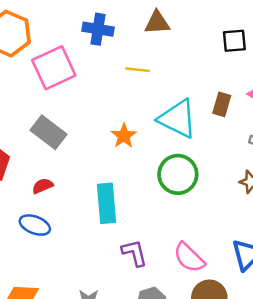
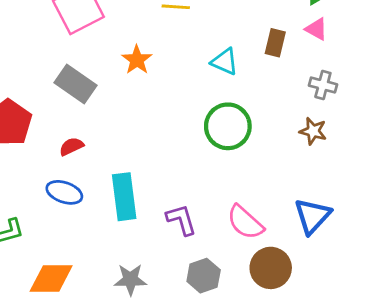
cyan triangle: (178, 119) -> (225, 62), size x0.6
orange star: (124, 136) -> (137, 60), moved
cyan rectangle: (107, 203) -> (124, 197), moved

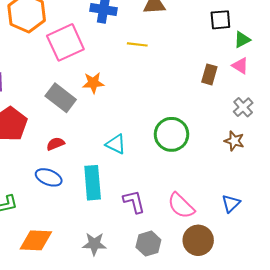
orange star: (137, 60) -> (93, 83), moved, turned 30
cyan triangle: (225, 62) -> (116, 144), moved
gray cross: (323, 85) -> (243, 107), turned 30
blue triangle: (312, 216) -> (231, 203), size x0.7

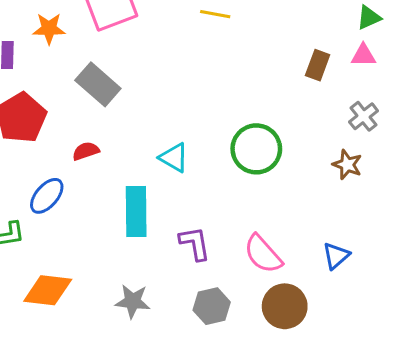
pink triangle: (240, 66) -> (363, 55), turned -36
orange star: (93, 83) -> (49, 29), moved
blue ellipse: (49, 177) -> (47, 196), moved, turned -75

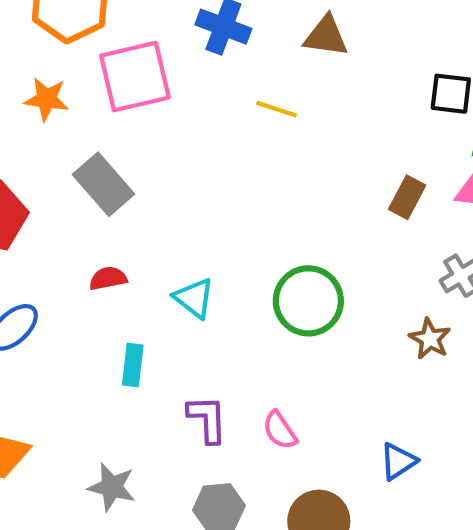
red semicircle: (86, 151) -> (108, 278), moved
cyan rectangle: (136, 212) -> (133, 365), size x0.6
pink semicircle: (263, 254) -> (280, 430), moved, size x0.7

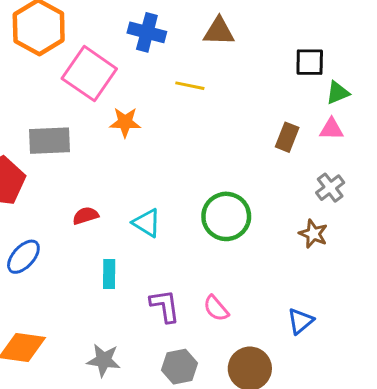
pink square: (135, 77) -> (89, 74), turned -36
orange star: (47, 99) -> (125, 122), moved
gray rectangle: (103, 184) -> (49, 141), moved, turned -45

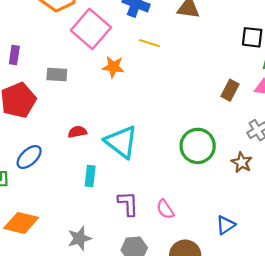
yellow line: (190, 86) -> (149, 43), moved
gray rectangle: (49, 141) -> (57, 75), size x0.7
green circle: (226, 216) -> (198, 146), moved
cyan triangle: (147, 223) -> (121, 142), size x1.6
gray star: (104, 360) -> (79, 238), turned -30

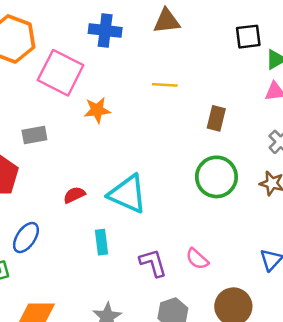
yellow line: (149, 43) -> (165, 85), moved
brown rectangle: (230, 90) -> (216, 118), moved

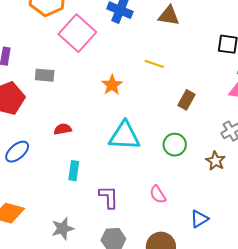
orange star: (97, 110) -> (112, 85), moved, turned 30
green circle: (216, 177) -> (175, 145), size x0.7
cyan triangle: (128, 194) -> (124, 136), moved, turned -36
pink semicircle: (197, 259) -> (158, 194), moved

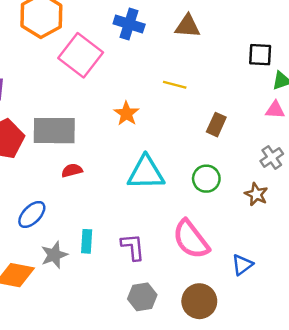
gray rectangle: (45, 75) -> (54, 131), moved, size x1.8
blue ellipse: (17, 152) -> (32, 214), moved
cyan rectangle: (74, 171) -> (87, 241), moved
pink semicircle: (158, 194) -> (191, 239), size x1.8
gray star: (63, 229) -> (54, 255), moved

